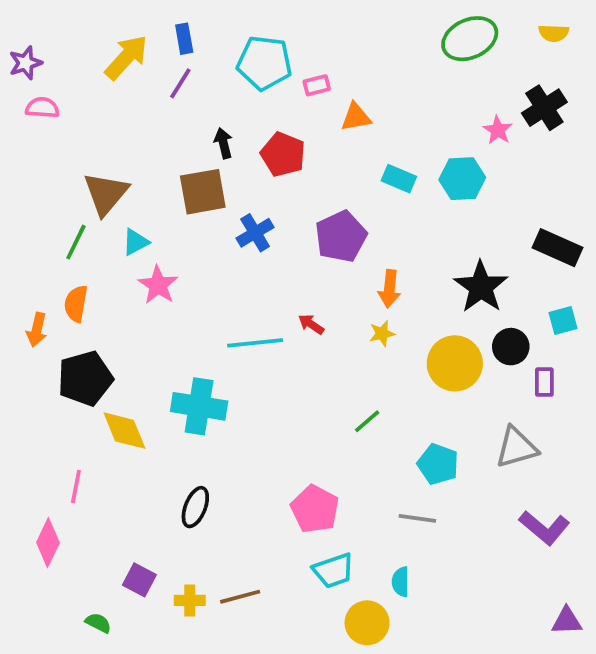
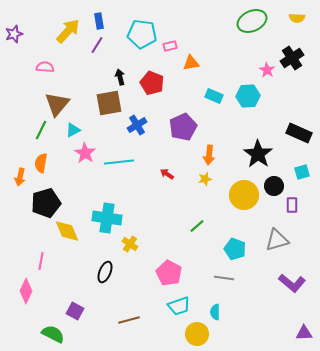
pink semicircle: (42, 108) -> (45, 67), moved
cyan line: (255, 343) -> (119, 162), moved
yellow cross: (190, 600) -> (130, 244), moved, turned 35
green semicircle: (98, 623) -> (53, 334), size x1.6

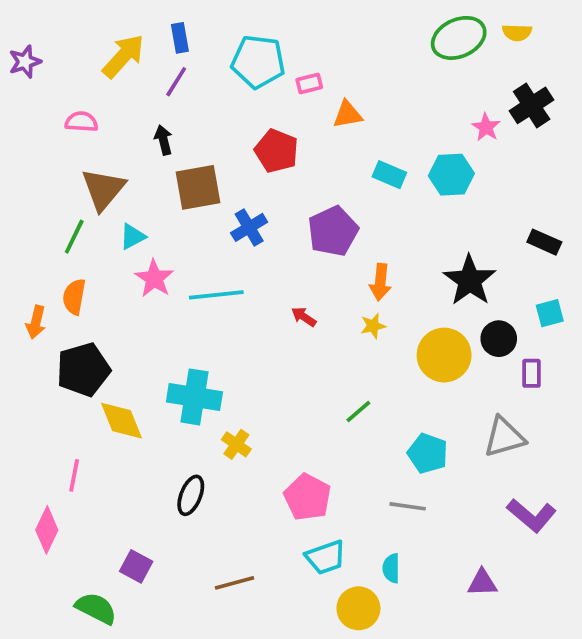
yellow semicircle: (297, 18) -> (517, 32), moved
black arrow: (120, 77) -> (163, 140), moved
black rectangle: (299, 133) -> (544, 242), size x0.7
purple triangle: (304, 333) -> (482, 583), moved

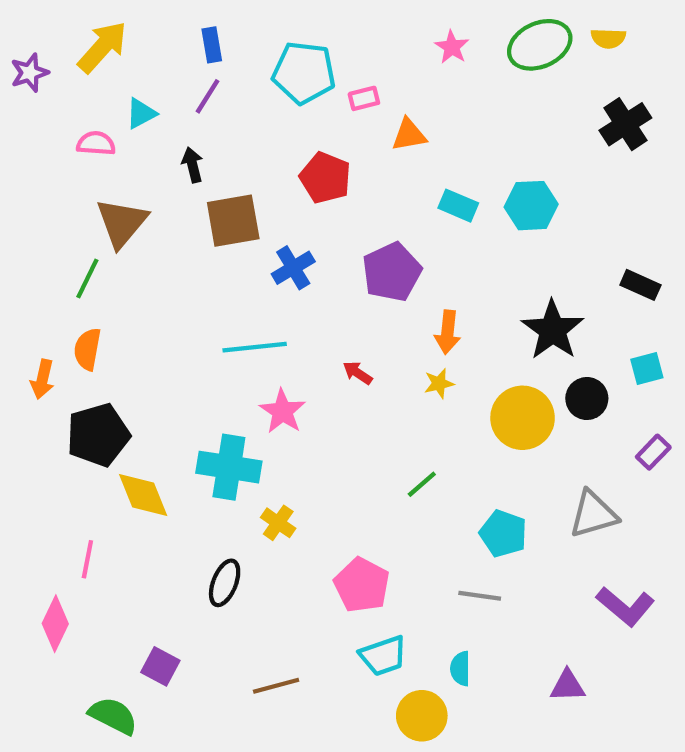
yellow arrow: (123, 56) -> (102, 47), moved
pink star: (486, 127) -> (452, 47), moved
cyan triangle: (132, 237) -> (141, 113), moved
pink star: (154, 278) -> (282, 411), moved
purple rectangle: (532, 373) -> (653, 452), moved, turned 44

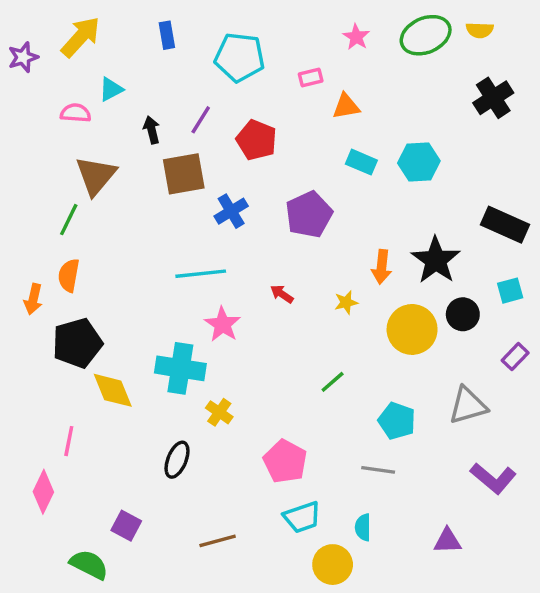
purple line: (207, 96) -> (201, 120), moved
pink rectangle: (364, 98) -> (311, 78), moved
orange triangle: (409, 135) -> (346, 106), moved
black rectangle: (640, 285) -> (505, 225), size x1.5
orange arrow: (448, 332) -> (382, 267), moved

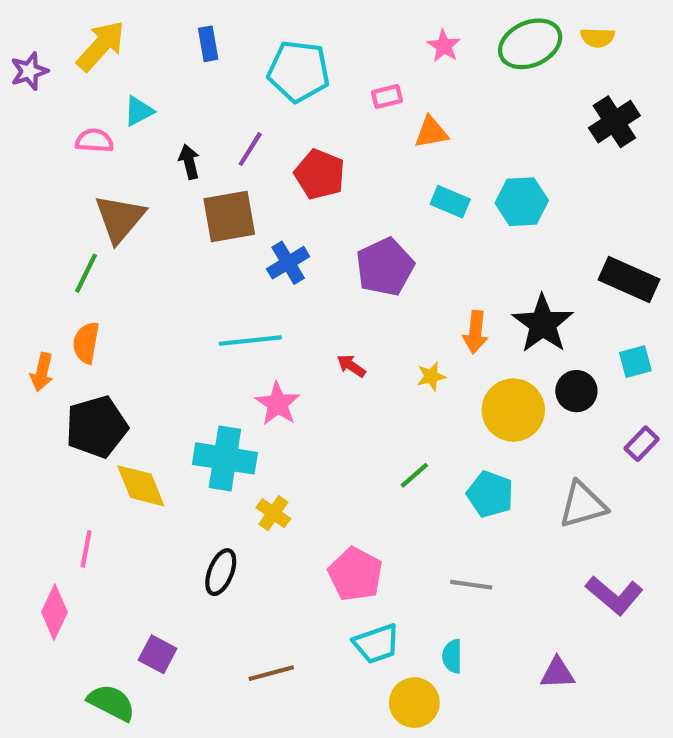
cyan pentagon: (397, 421) -> (490, 494), moved

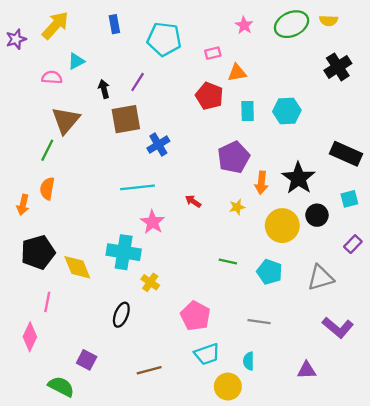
red pentagon: (320, 174) -> (209, 96), moved
cyan rectangle: (450, 202) -> (248, 111), turned 66
purple pentagon: (385, 267) -> (234, 157), moved
black pentagon: (97, 427) -> (38, 252), moved
green line: (414, 475) -> (228, 261), turned 54

